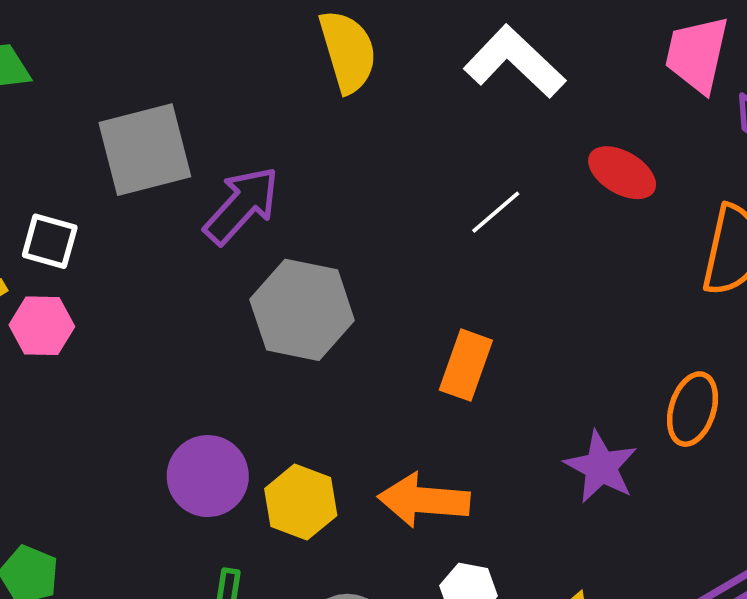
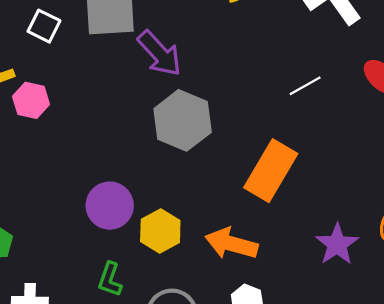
purple arrow: (242, 205) -> (159, 53), turned 84
white square: (50, 241) -> (44, 26), moved
orange rectangle: (466, 365) -> (271, 171), size x1.5

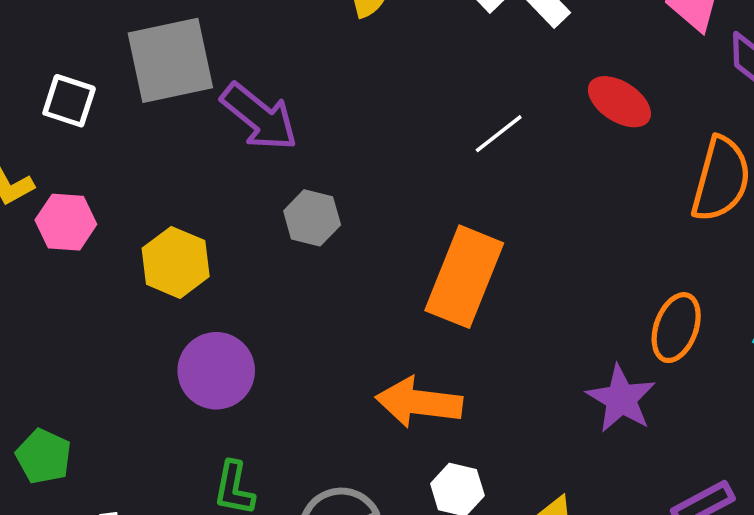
gray hexagon: (183, 120) -> (312, 218), size x0.6
yellow hexagon: (160, 231) -> (176, 262), moved
purple star: (337, 244) -> (621, 399), moved

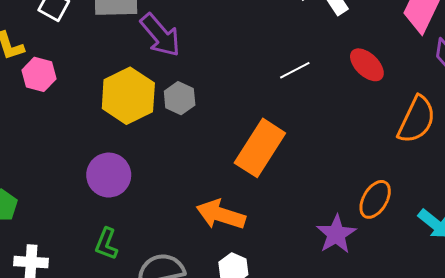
yellow hexagon: (176, 262) -> (128, 96), moved, size x1.4

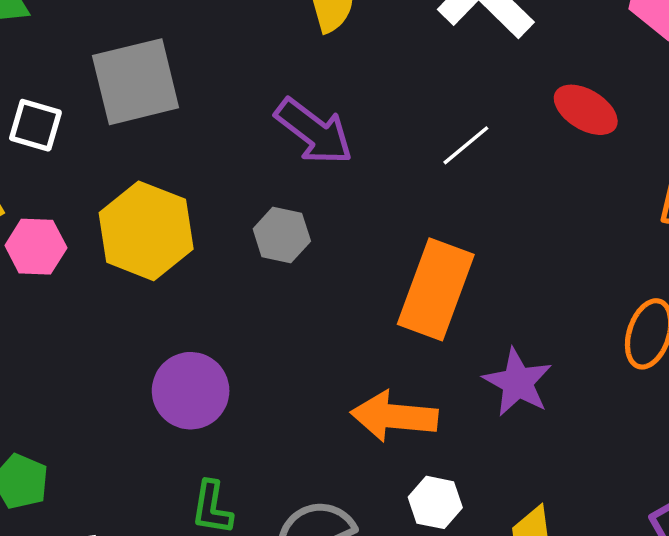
purple arrow: (160, 35) -> (314, 131), moved
yellow hexagon: (128, 96) -> (146, 231), moved
purple star: (336, 234) -> (518, 382), moved

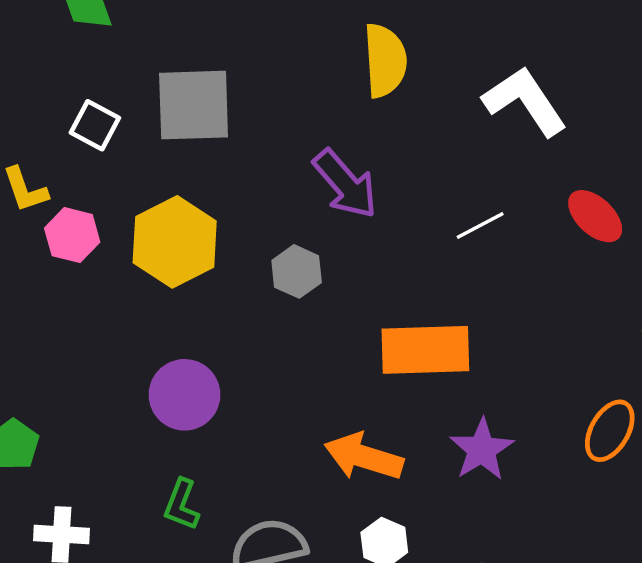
orange rectangle: (436, 289) -> (425, 350), turned 56

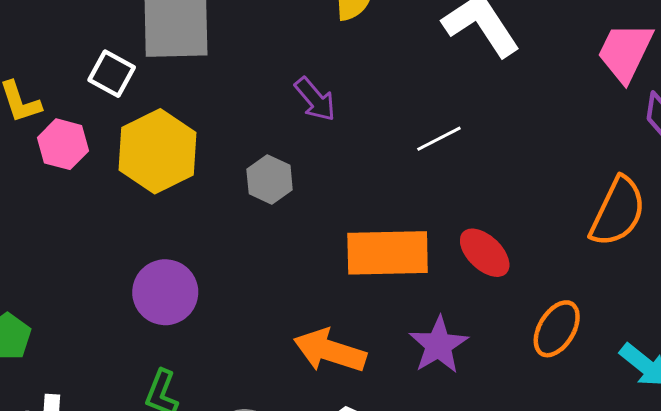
white square: (95, 125) -> (112, 74), moved
purple arrow: (345, 184) -> (315, 99), size x0.7
red ellipse: (595, 216) -> (485, 253), moved

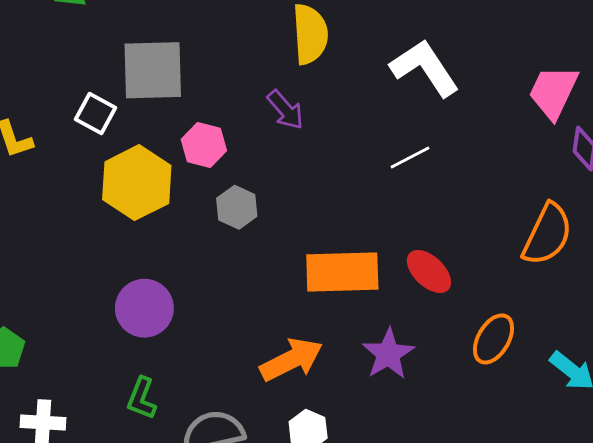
purple arrow: (315, 99) -> (285, 110), moved
white line: (439, 139) -> (410, 157), moved
pink hexagon: (63, 144) -> (204, 145), moved
orange arrow: (330, 351) -> (291, 360), turned 136

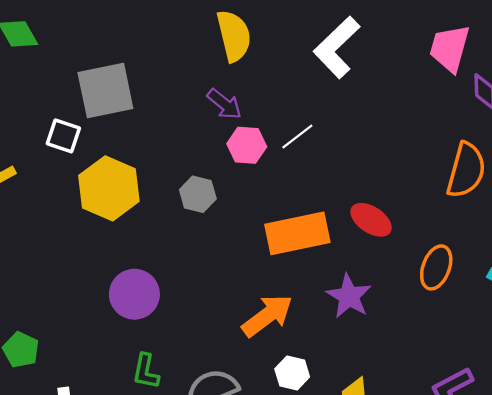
white L-shape: (425, 68) -> (337, 47), turned -90
pink hexagon: (204, 145) -> (247, 145), moved
white line: (410, 157) -> (297, 137), moved

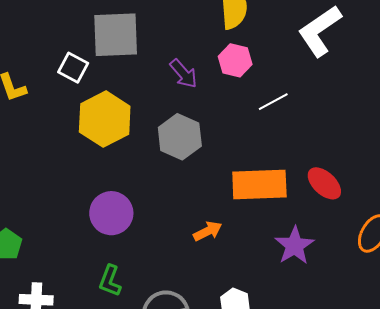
purple arrow: (224, 104) -> (184, 74), moved
pink hexagon: (247, 145) -> (235, 60), moved
gray hexagon: (198, 194) -> (180, 137), size x1.4
orange arrow: (267, 316) -> (208, 231), moved, size x0.6

